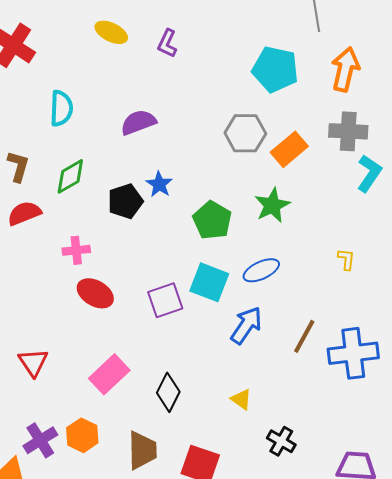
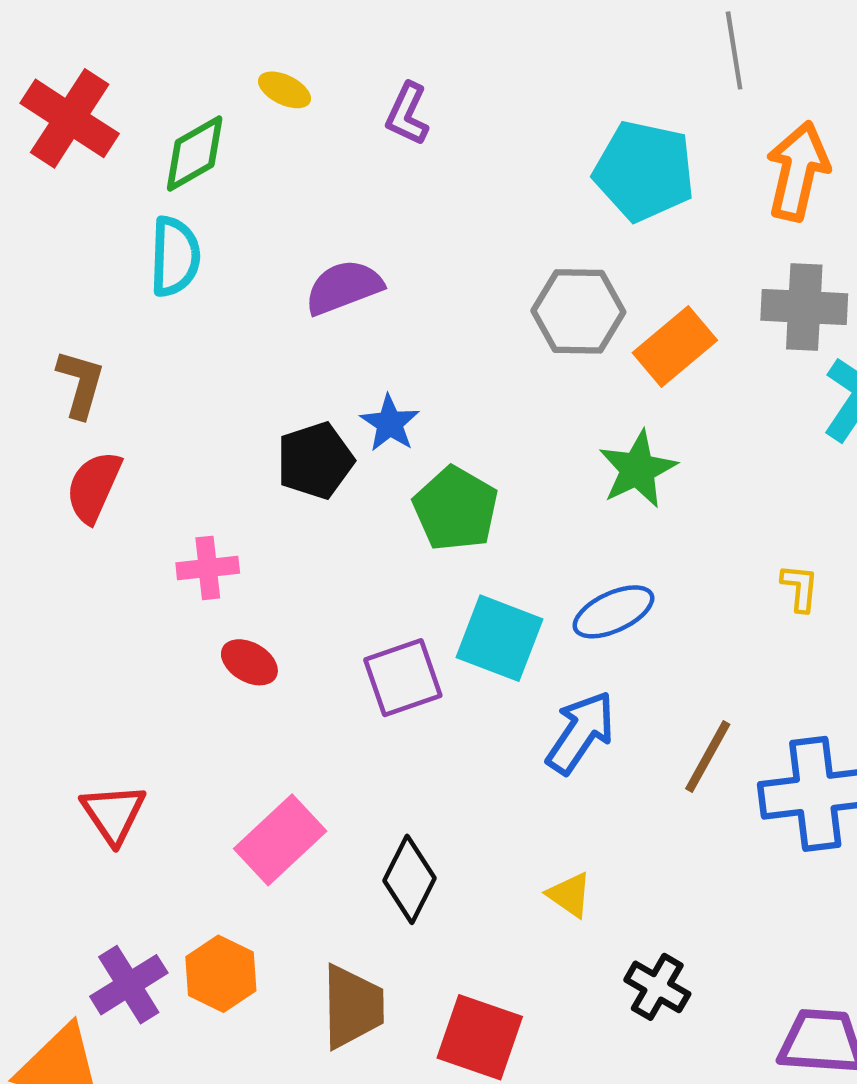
yellow ellipse: (111, 32) -> (285, 90), size x0.7
green diamond: (70, 176) -> (195, 153), moved
red semicircle: (24, 213) -> (94, 487), turned -44
green pentagon: (212, 220) -> (456, 509), moved
red ellipse: (95, 293) -> (249, 662), size x0.7

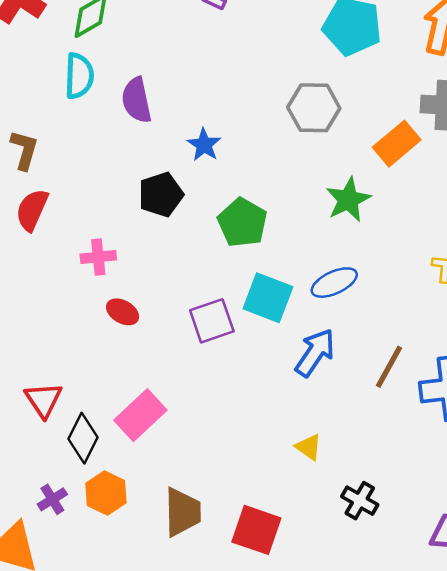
purple semicircle: (344, 287) -> (137, 100), moved, turned -81
orange rectangle: (675, 346) -> (397, 144), moved
blue star: (390, 423) -> (204, 145), moved
black diamond: (410, 879) -> (83, 438), moved
purple cross: (129, 985) -> (52, 499), size x0.7

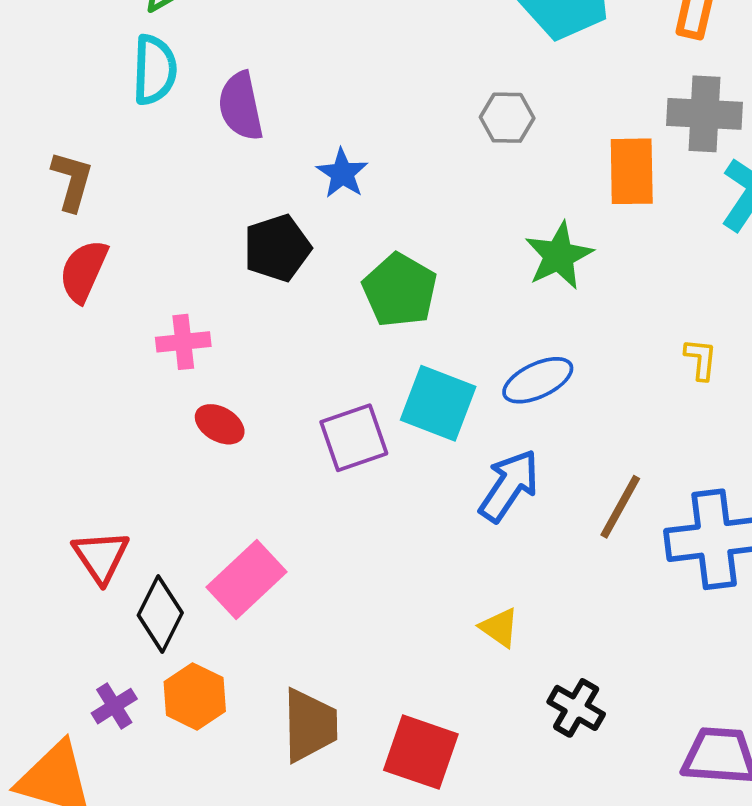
gray hexagon: (314, 108) -> (507, 118), size x0.7
orange rectangle: (397, 144) -> (632, 171), turned -51

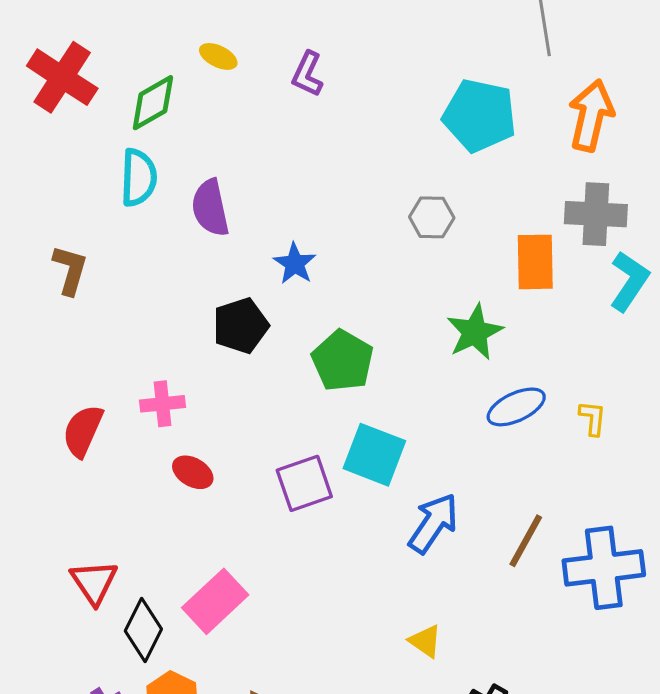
red semicircle: (84, 271) -> (83, 431), moved
blue ellipse: (538, 380) -> (516, 407), moved

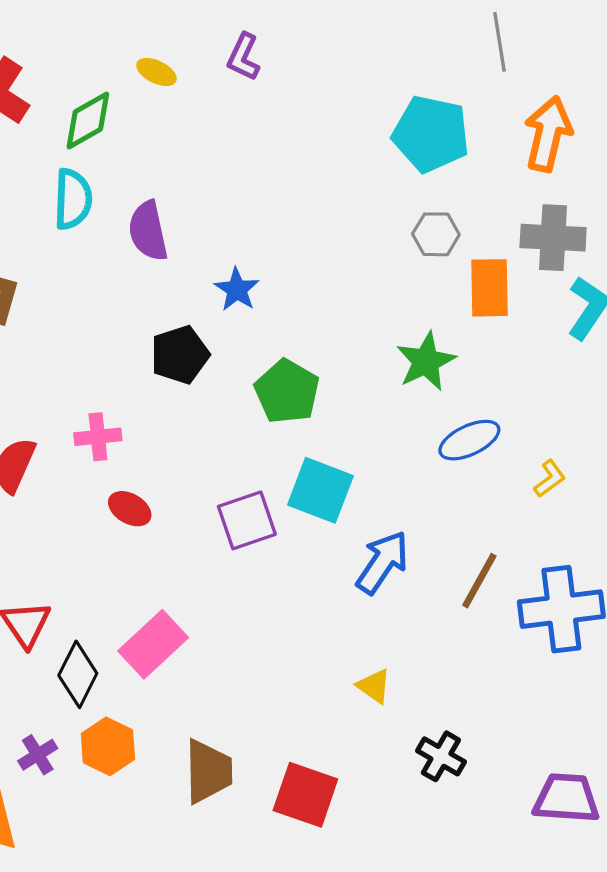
purple L-shape: (307, 74) -> (243, 57), moved
gray hexagon: (432, 217) -> (436, 234), moved
yellow L-shape: (593, 418) -> (550, 479), moved, turned 48

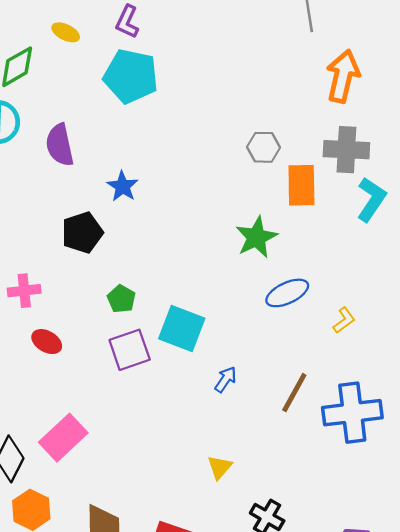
cyan pentagon: (431, 134) -> (131, 76), moved
green pentagon: (287, 392) -> (121, 299), moved, size x0.6
blue arrow: (382, 562) -> (226, 379), size x0.6
yellow triangle: (374, 686) -> (220, 467), turned 36

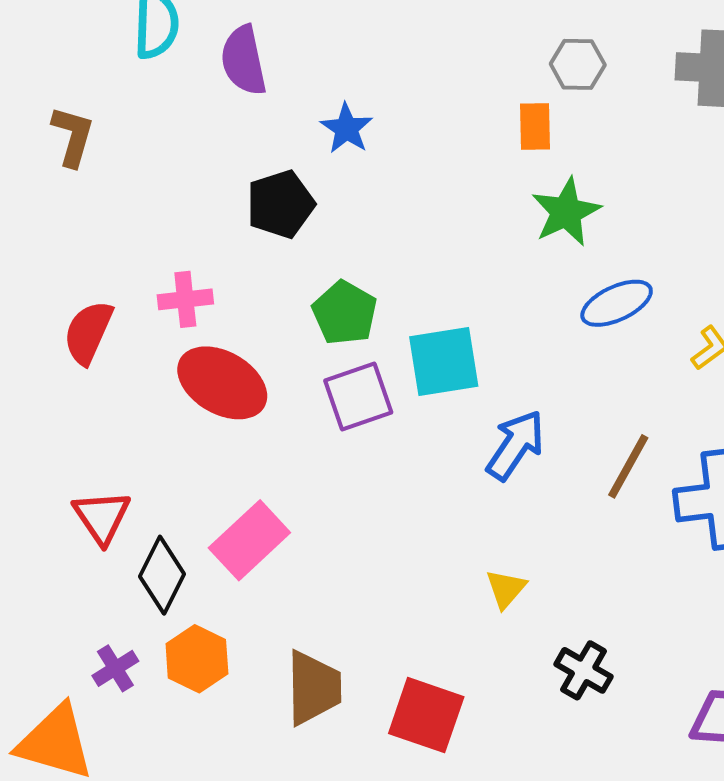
orange rectangle: (301, 185) -> (535, 126), moved, size x0.7
green pentagon: (121, 299) -> (345, 313), size x1.4
cyan square: (182, 329) -> (444, 362), turned -30
red ellipse: (47, 342) -> (222, 383), size x1.8
blue arrow: (226, 379) -> (516, 445), size x1.6

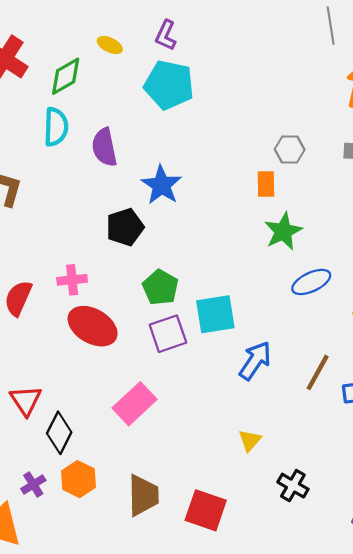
blue star: (347, 128) -> (161, 185), size x1.4
pink rectangle: (249, 540) -> (135, 404), moved

